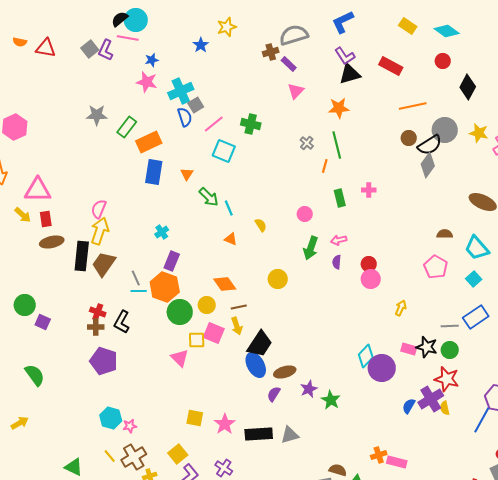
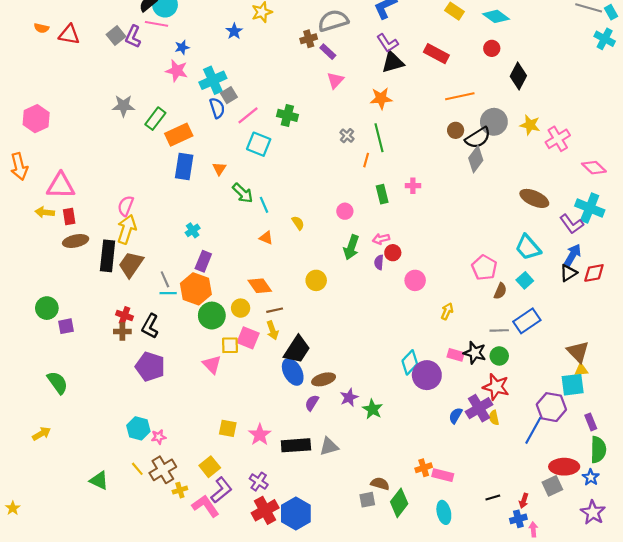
yellow arrow: (23, 215) -> (45, 212), turned 144
brown semicircle: (445, 234) -> (500, 291), moved, turned 112
red circle: (369, 264) -> (393, 253), moved
purple square: (43, 322) -> (66, 326), turned -35
purple pentagon: (104, 361) -> (150, 367), moved

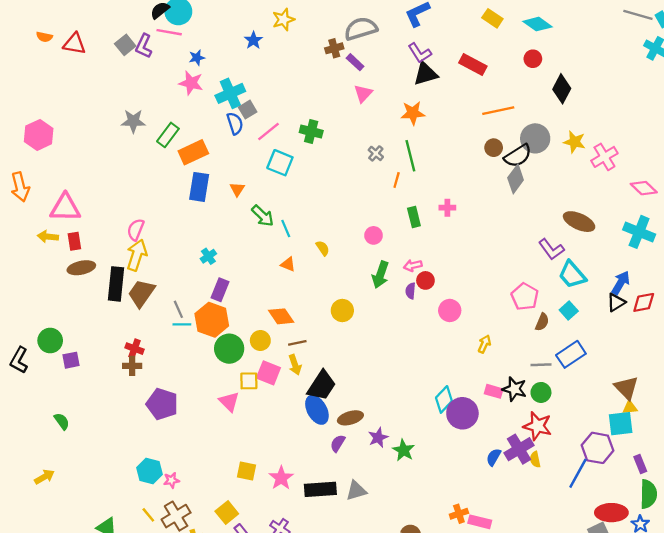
purple L-shape: (572, 224) -> (551, 249), moved
black L-shape: (150, 326) -> (19, 360), moved
green semicircle: (57, 383) -> (62, 421), size x0.7

